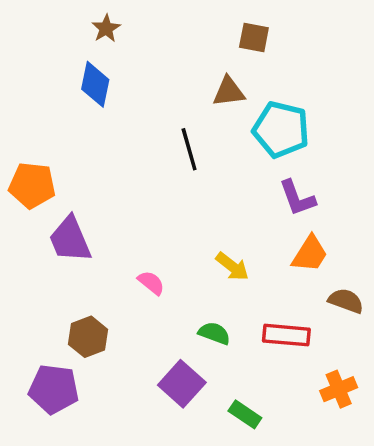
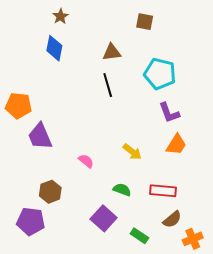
brown triangle: (229, 92) -> (112, 52), moved
brown semicircle: (346, 301) -> (172, 219), moved, turned 120
orange cross: (339, 389) -> (193, 239), moved

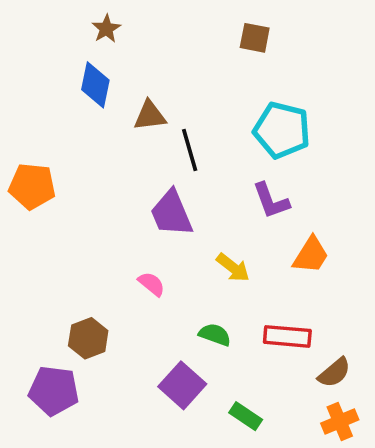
brown triangle: (112, 52) -> (150, 116), moved
purple L-shape: (169, 113) -> (271, 201), moved
purple trapezoid: (40, 136) -> (171, 213), moved
brown semicircle: (172, 219) -> (334, 373), moved

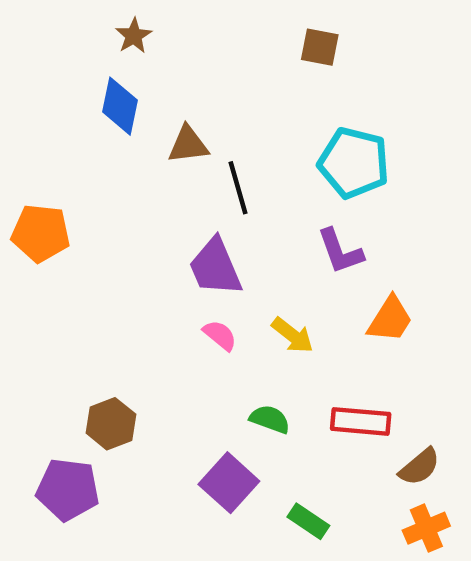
pink semicircle: (152, 284) -> (220, 335), moved

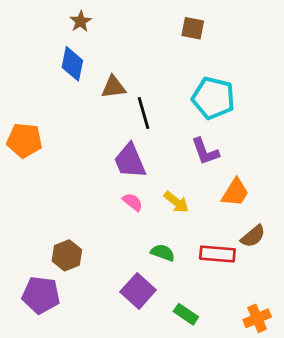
brown semicircle: (420, 467) -> (253, 236), moved

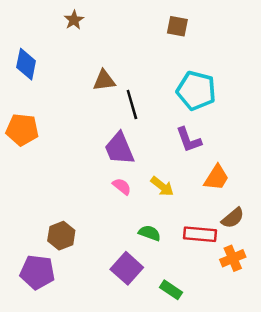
blue diamond: (72, 64) -> (26, 64), moved
orange cross: (257, 318) -> (233, 258), moved

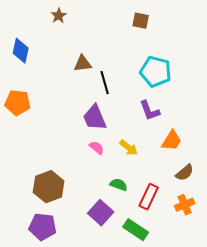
red rectangle: (200, 234) -> (149, 197), moved, turned -70
brown hexagon: (61, 236) -> (49, 187), size x1.4
purple pentagon: (37, 272) -> (43, 227), moved
green rectangle: (171, 290) -> (136, 230), size x1.4

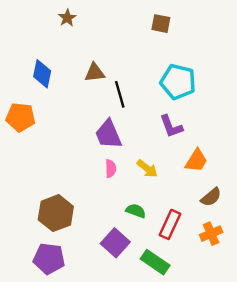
blue diamond: (21, 51) -> (42, 74), moved
pink semicircle: (97, 148) -> (111, 169), turned 49

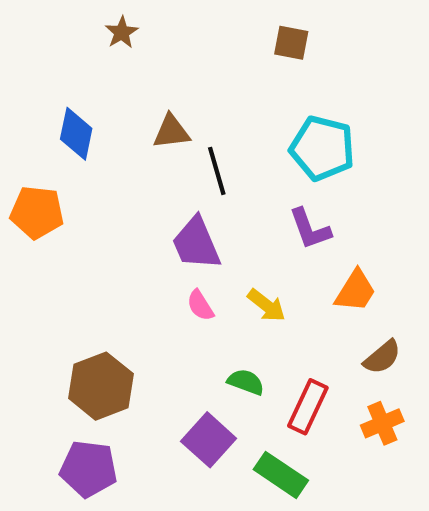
pink semicircle: (111, 169) -> (200, 305), turned 150

